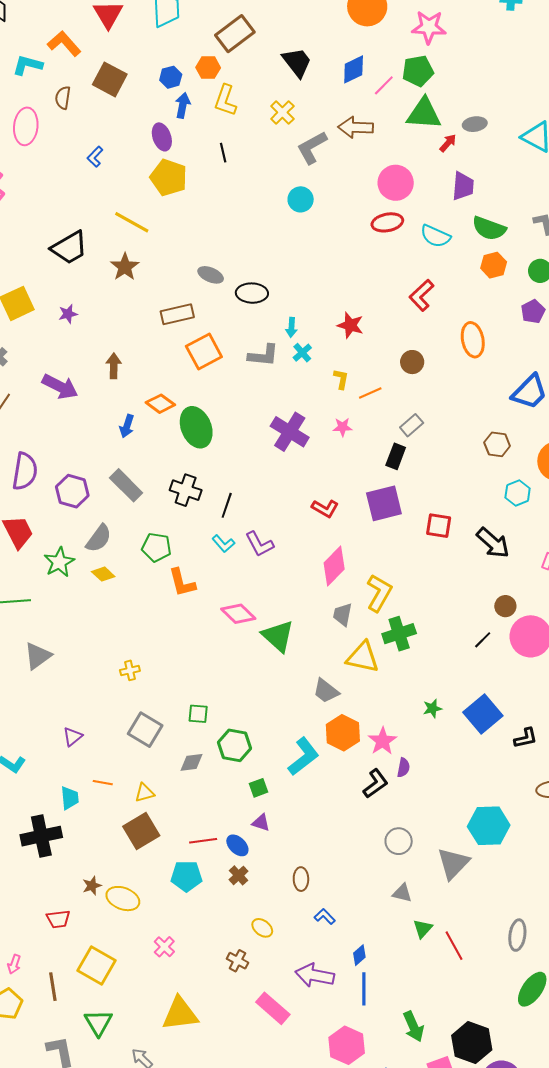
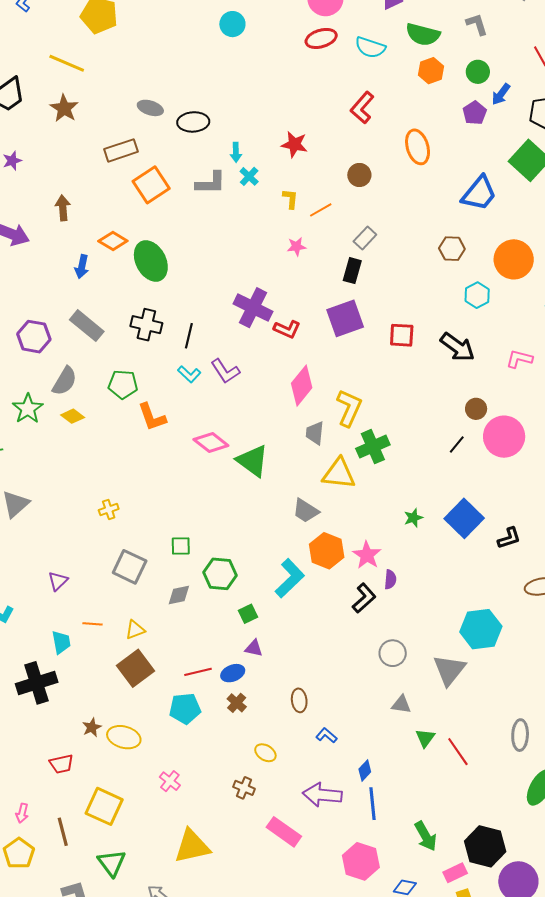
purple cross: (290, 432) -> (253, 308), moved
blue ellipse: (237, 845) -> (233, 673), turned -60

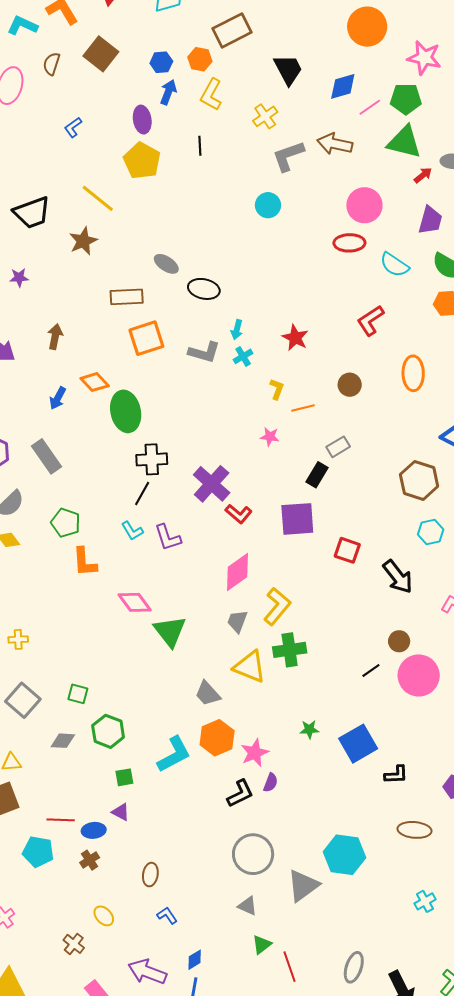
brown hexagon: (452, 249) -> (419, 480), size x1.5
black cross: (146, 325) -> (152, 459), moved, turned -32
gray circle: (393, 653) -> (253, 854), size x1.5

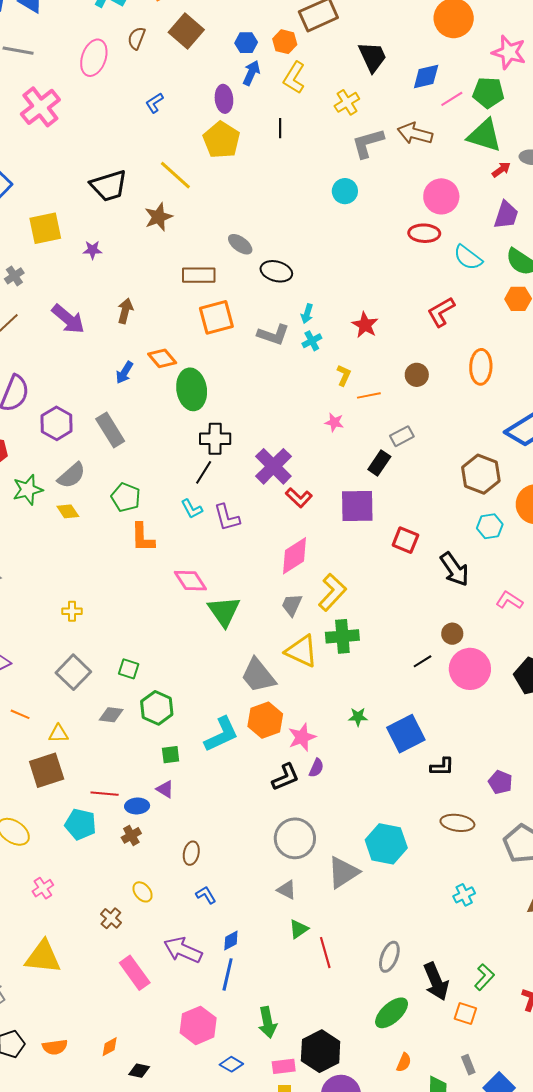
gray trapezoid: (208, 694) -> (258, 676), size x1.4

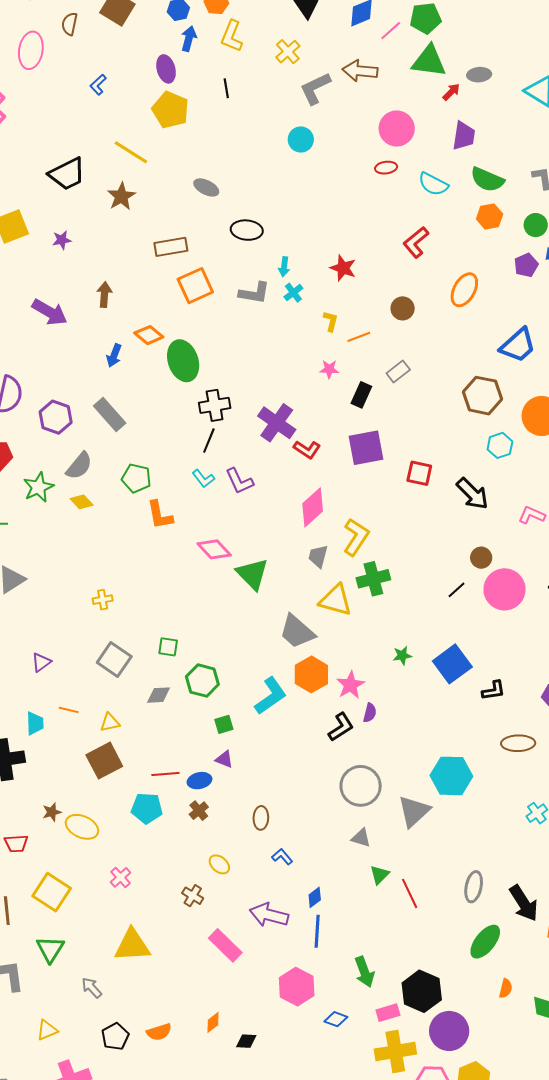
red ellipse: (424, 233) -> (386, 168), size x0.7
gray ellipse: (240, 244) -> (206, 187), moved
orange ellipse: (481, 367) -> (464, 290), turned 36
black rectangle: (379, 463) -> (361, 395), moved

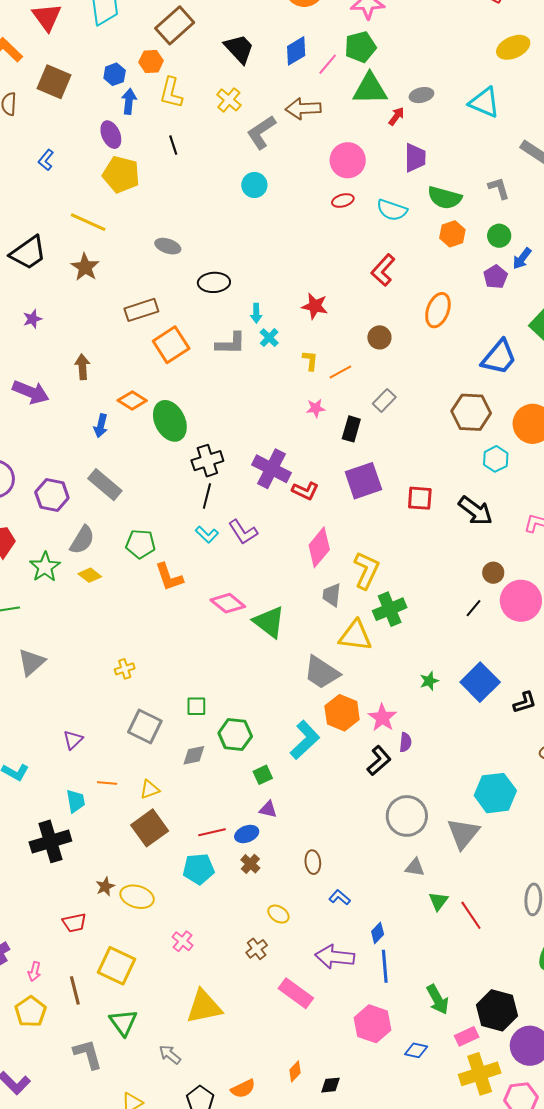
brown cross: (193, 896) -> (257, 949), turned 30

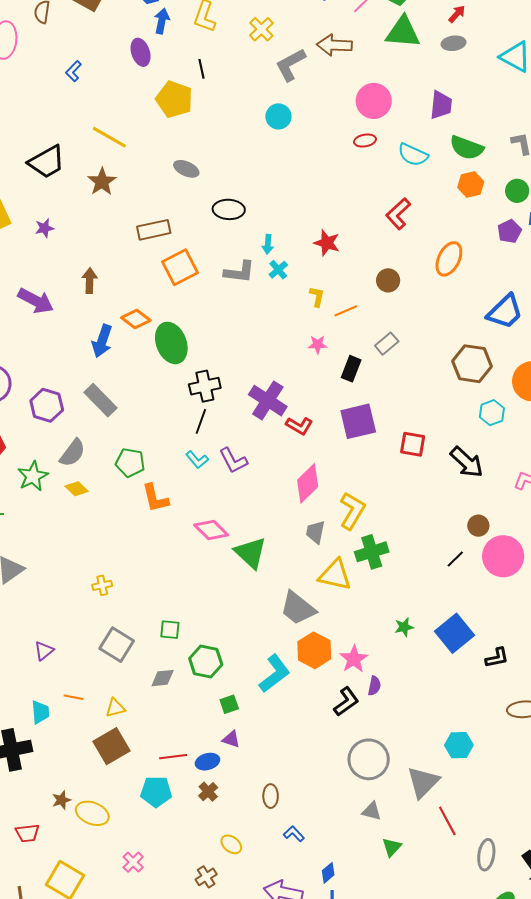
red arrow: (396, 116) -> (457, 14), moved
yellow pentagon: (121, 174) -> (174, 99), moved
blue arrow: (101, 426) -> (102, 341), size x1.4
cyan hexagon: (495, 793) -> (459, 745), size x0.7
red line: (471, 915) -> (447, 821), moved

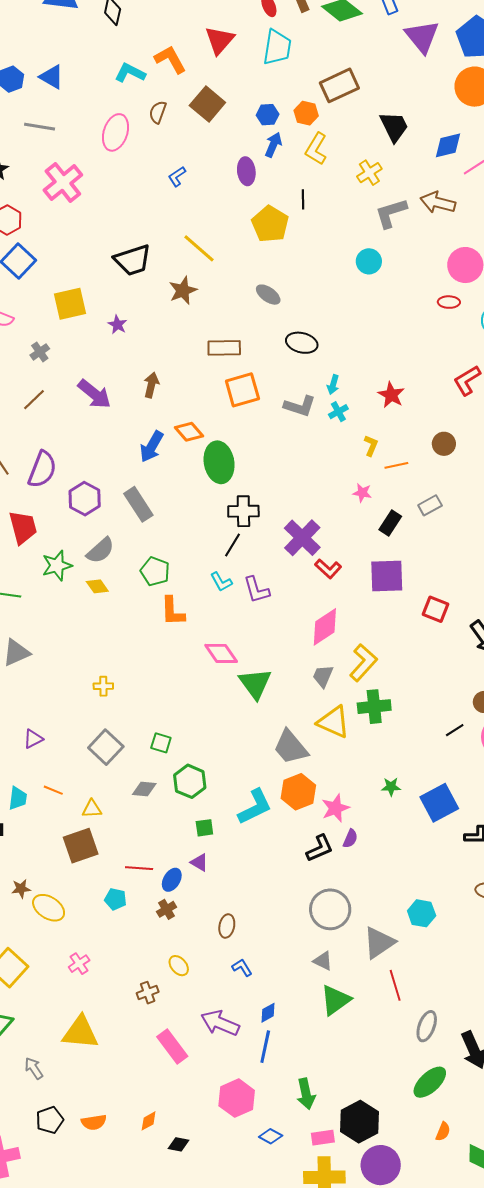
purple star: (44, 228) -> (117, 325), turned 30
blue ellipse: (207, 762) -> (172, 880), turned -55
cyan pentagon: (156, 792) -> (115, 899), size x0.7
green triangle: (392, 847) -> (335, 1000), size x1.6

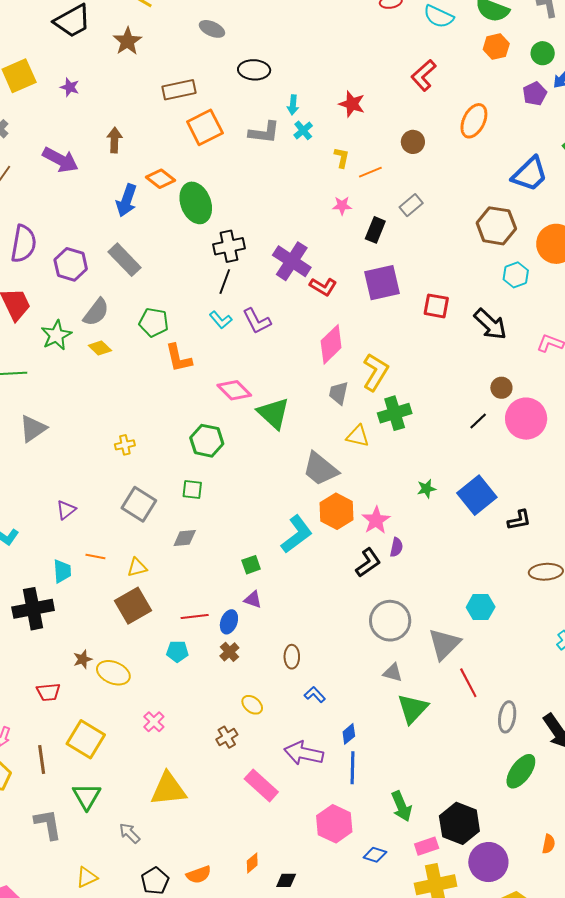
yellow triangle: (334, 722) -> (358, 436), size x0.7
green hexagon: (190, 781) -> (207, 441), moved
orange semicircle: (443, 1132) -> (549, 844), moved

